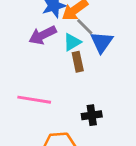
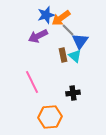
cyan triangle: (72, 42) -> (75, 56), moved, turned -48
pink line: (34, 100) -> (32, 82), turned 55

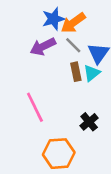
gray line: (68, 30) -> (73, 45), moved
cyan triangle: (75, 56) -> (92, 73), turned 40
black cross: (73, 93) -> (89, 122), turned -32

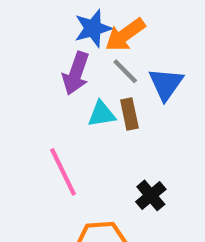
purple arrow: (43, 47) -> (76, 73), turned -45
cyan triangle: (92, 73) -> (102, 114), moved, turned 30

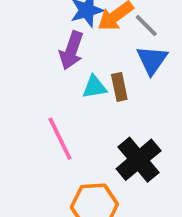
gray line: (125, 71) -> (146, 26), moved
black cross: (151, 195) -> (139, 160), size x1.6

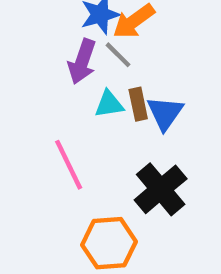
gray line: (146, 26) -> (118, 55), moved
blue triangle: (152, 60) -> (165, 113), moved

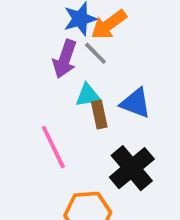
brown rectangle: (138, 104) -> (99, 114), moved
blue triangle: (165, 113) -> (136, 103), turned -44

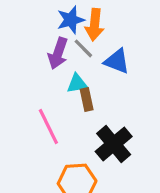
orange arrow: (109, 25) -> (95, 25), turned -48
blue triangle: (136, 103) -> (117, 61), moved

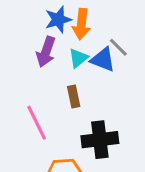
gray line: (83, 48) -> (118, 47), moved
cyan triangle: (77, 84) -> (78, 58), moved, turned -30
black cross: (114, 144) -> (100, 140), turned 33

